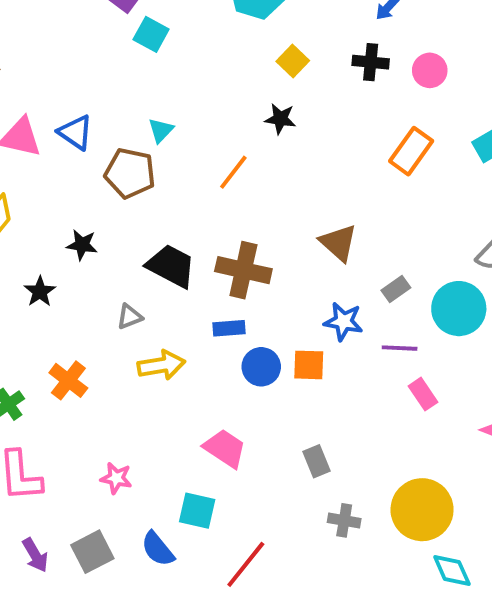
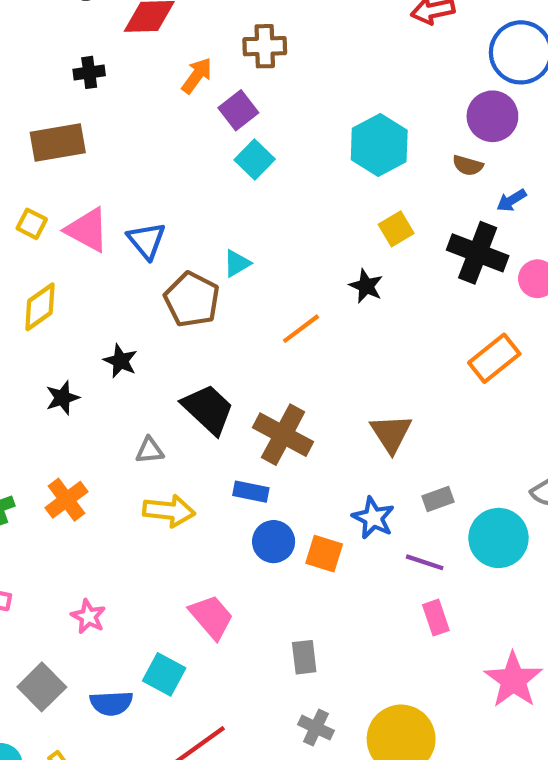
black cross: (371, 62) -> (478, 253), size x1.5
blue semicircle: (158, 549) -> (111, 703), turned -69
gray square: (92, 552) -> (42, 687), turned -33

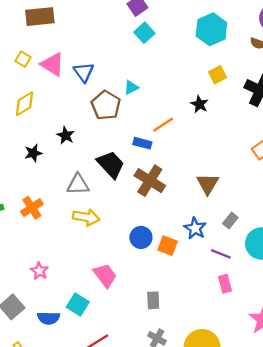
gray triangle: (150, 450) -> (78, 184), size x1.5
blue rectangle: (251, 492) -> (142, 143), moved
gray rectangle: (438, 499) -> (230, 221), turned -35

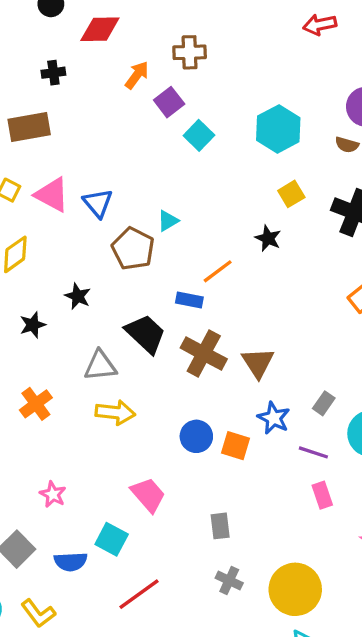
cyan square: (144, 33) -> (199, 135), moved
brown triangle: (208, 184) -> (258, 363), moved

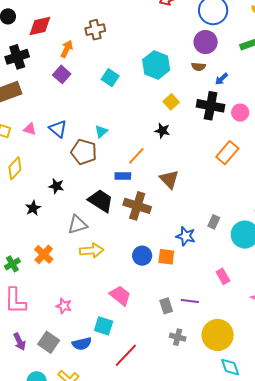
black cross: (53, 73) -> (17, 57), size x1.6
purple square: (169, 102) -> (62, 74), moved
pink triangle: (52, 195) -> (30, 129), size x0.6
brown triangle: (258, 363) -> (169, 179), moved
purple line: (313, 452) -> (190, 301), moved

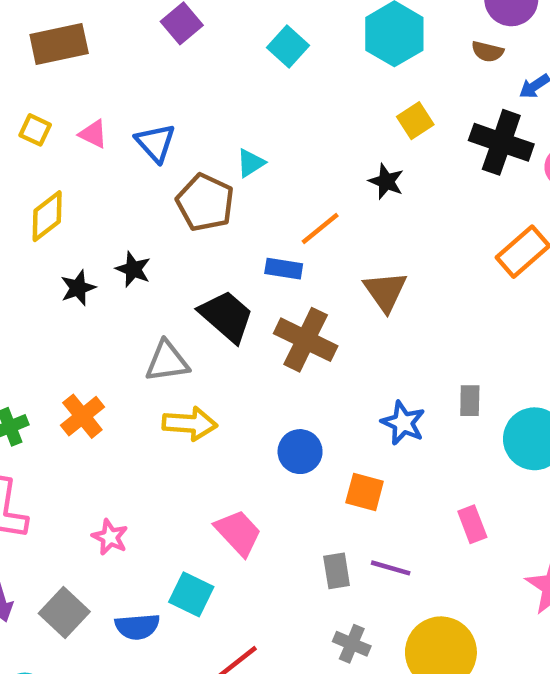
black star: (33, 208) -> (78, 288), moved
gray rectangle: (214, 222) -> (470, 401), turned -32
orange square: (166, 257) -> (365, 492), moved

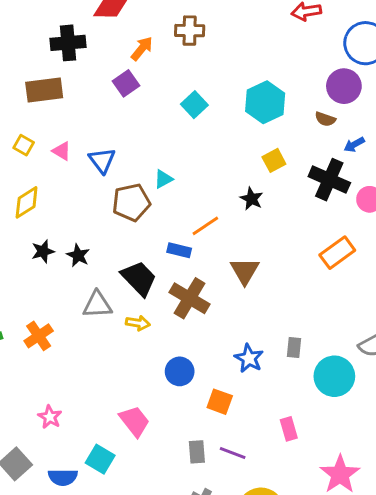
brown pentagon: (205, 202) -> (131, 202), turned 30
black star: (133, 269) -> (78, 255), moved
yellow arrow: (190, 424) -> (138, 323), moved, size x0.7

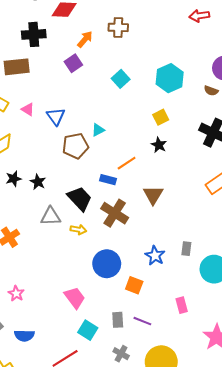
yellow square: (274, 160) -> (161, 117), moved
blue circle: (180, 371) -> (107, 264), size x1.4
cyan square: (100, 459) -> (88, 330), moved

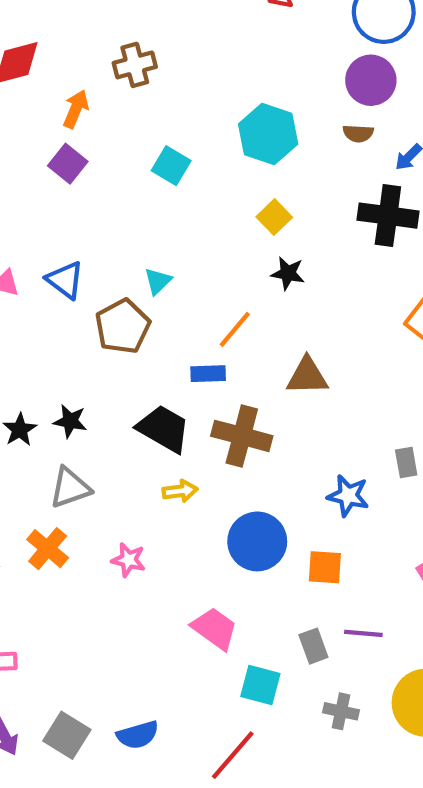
brown triangle: (153, 195) -> (307, 376), turned -45
gray triangle: (51, 216) -> (70, 488), moved
pink star: (16, 294) -> (129, 560), moved

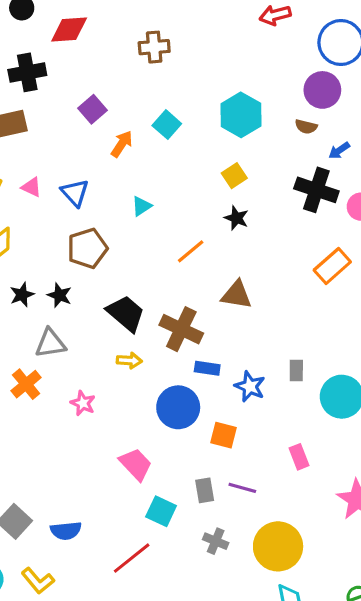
orange arrow: (76, 109) -> (122, 144), moved
brown pentagon: (123, 326) -> (87, 248), moved
blue rectangle: (208, 374) -> (207, 368), moved

